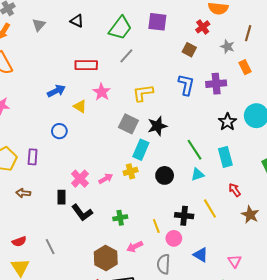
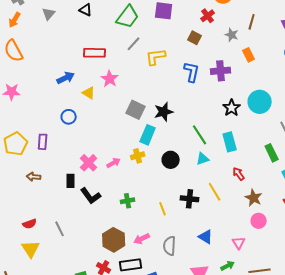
yellow L-shape: (143, 93) -> (156, 57), moved
pink circle: (174, 238) -> (259, 221), moved
pink arrow: (135, 247) -> (142, 239), moved

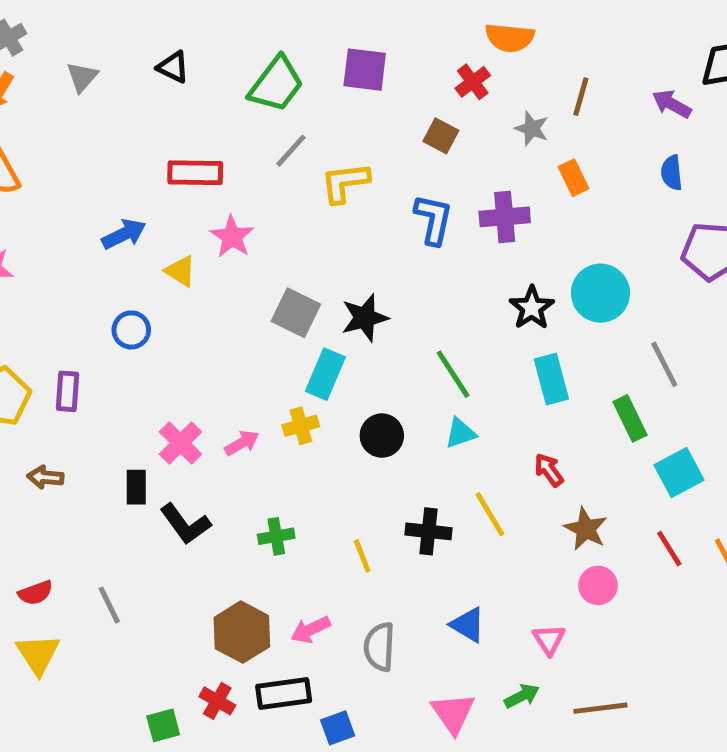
cyan rectangle: (230, 142) -> (551, 379), moved

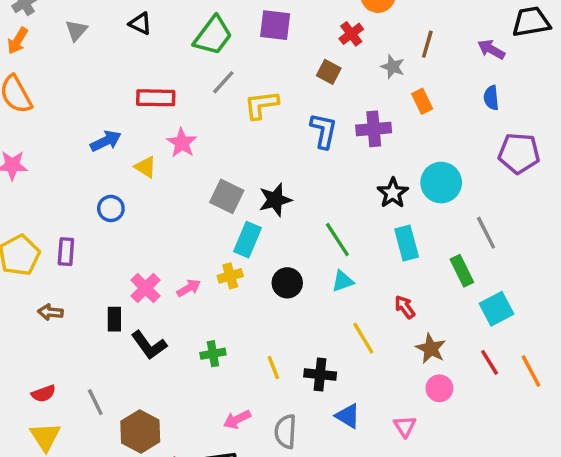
black cross: (429, 531) -> (320, 374), moved
brown hexagon: (242, 632) -> (140, 432), moved

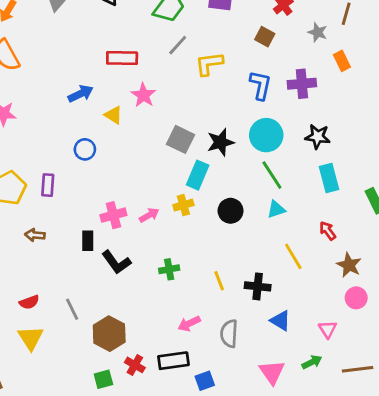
cyan circle: (441, 183) -> (266, 135), moved
black star: (393, 193) -> (318, 137), turned -30
pink cross: (145, 288) -> (113, 215), turned 30

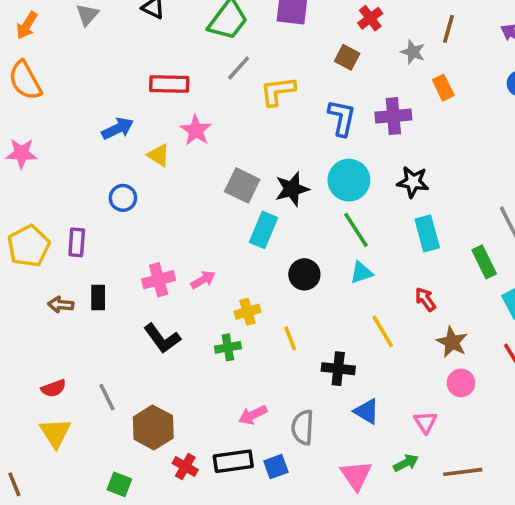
yellow cross: (183, 205) -> (247, 312), moved
black rectangle: (88, 241) -> (98, 298), moved
yellow line: (219, 281) -> (290, 338), moved
green square: (103, 379) -> (119, 484), moved, turned 36
blue square: (205, 381) -> (276, 467), moved

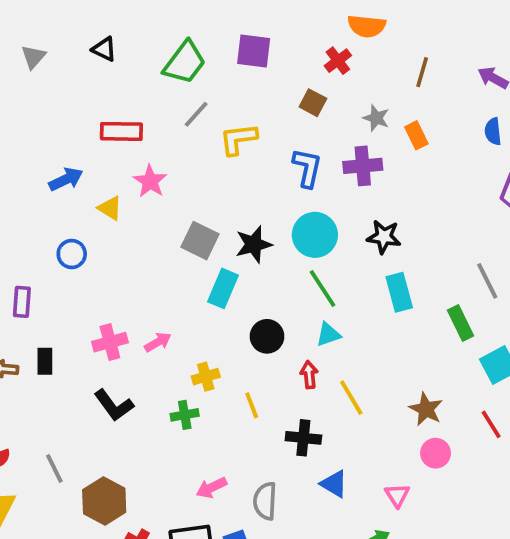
gray star: (413, 52) -> (376, 118), moved
red arrow: (425, 299) -> (309, 375), moved, turned 30

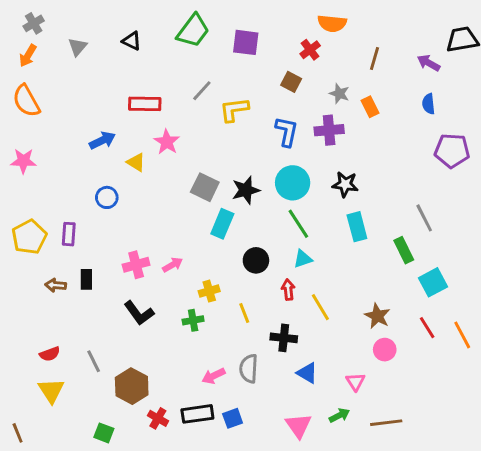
green trapezoid: (185, 62) -> (193, 31), moved
gray semicircle: (265, 501) -> (249, 369), moved

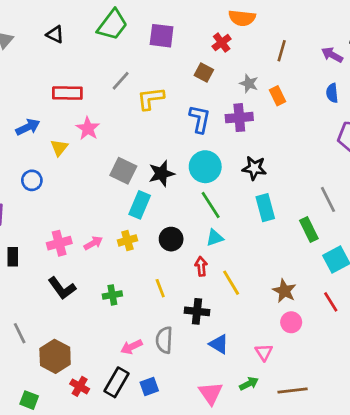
yellow triangle: (136, 162) -> (59, 148), turned 36
yellow cross: (209, 291) -> (127, 240), moved
black rectangle: (197, 414) -> (116, 382), turned -52

